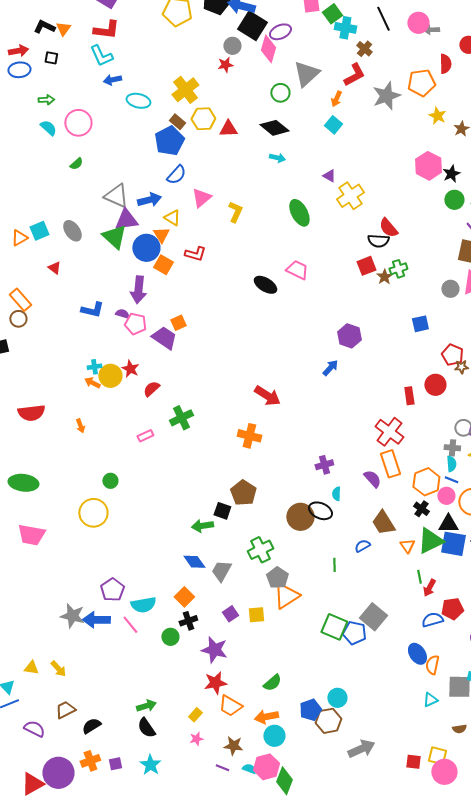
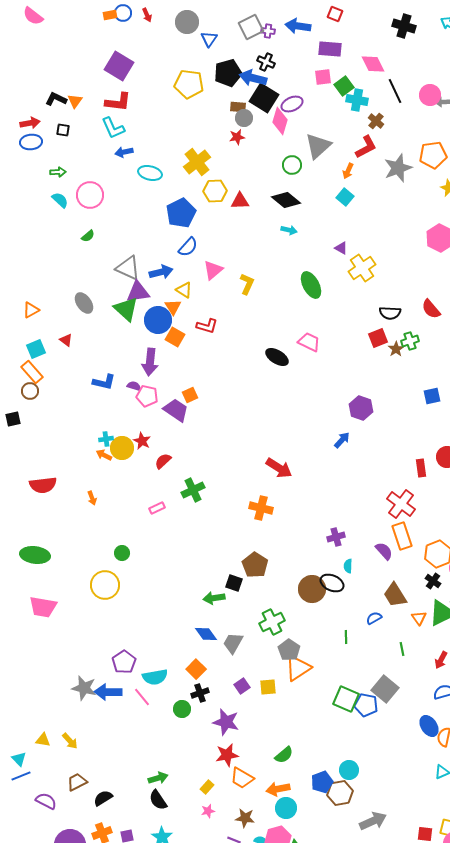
brown rectangle: (177, 122) -> (238, 107), moved, turned -35
red semicircle: (388, 228) -> (431, 309), moved
cyan square: (39, 231) -> (36, 349), moved
green line: (419, 577) -> (402, 649), moved

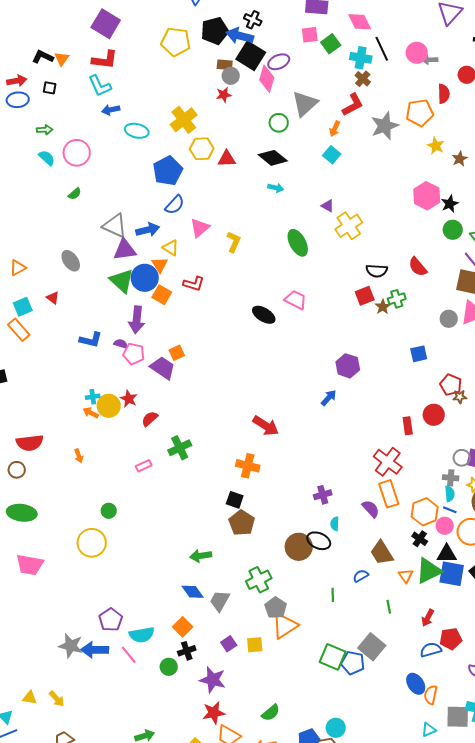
cyan cross: (357, 100) -> (361, 58), moved
green triangle: (126, 309) -> (122, 281), moved
brown circle: (30, 391) -> (17, 470), moved
black square: (234, 583) -> (235, 500), moved

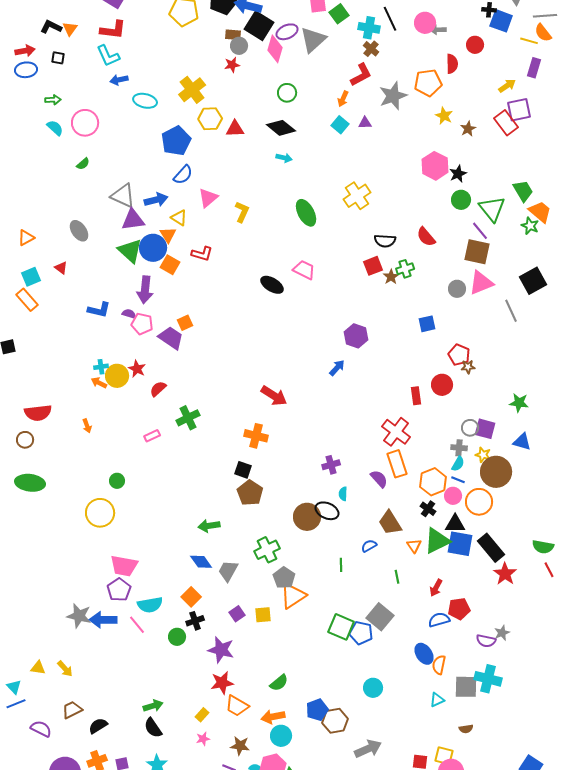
gray triangle: (305, 104) -> (313, 40), moved
purple triangle: (328, 206) -> (365, 123), moved, turned -32
cyan semicircle: (450, 494) -> (458, 464), turned 35
pink trapezoid: (30, 565) -> (124, 566), moved
cyan circle: (336, 728) -> (373, 688), moved

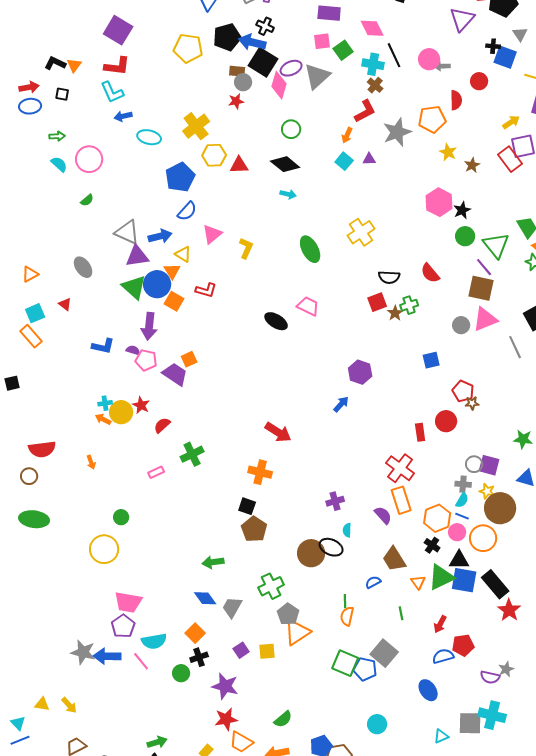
orange semicircle: (439, 665) -> (347, 616), moved

